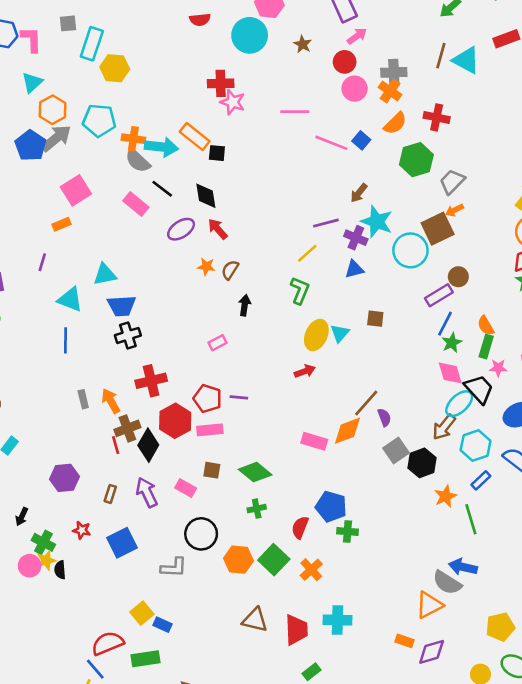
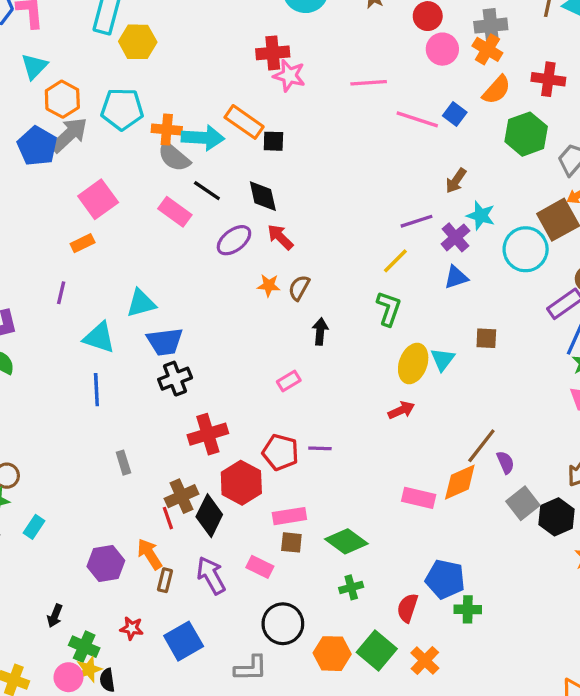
cyan star: (377, 222) -> (481, 216), size x0.7
purple cross: (356, 238) -> (455, 237), turned 30
orange arrow: (111, 401) -> (150, 554), moved
pink rectangle: (210, 430) -> (289, 516), moved

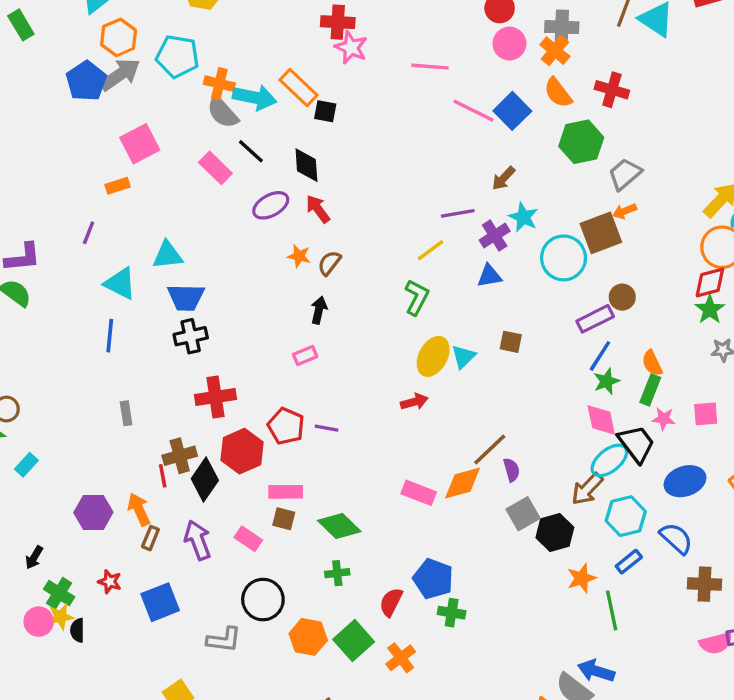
orange semicircle: (496, 90) -> (558, 93), turned 92
blue square: (455, 114) -> (512, 111), size x1.5
black arrow: (320, 332) -> (319, 310), moved

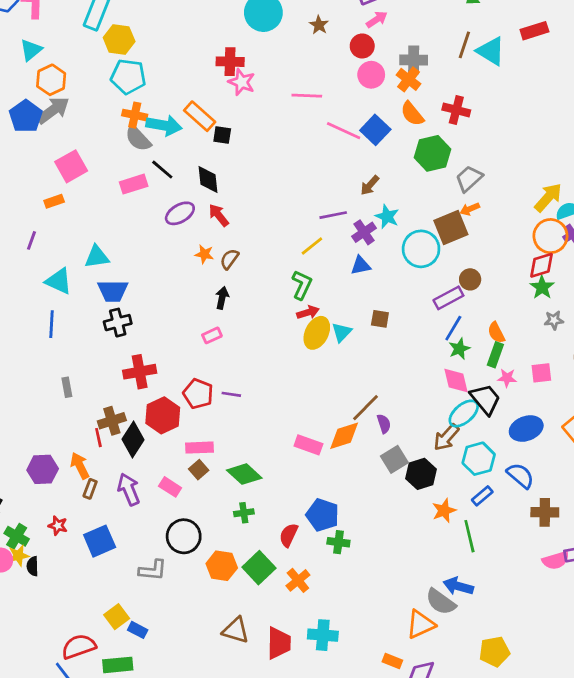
cyan pentagon: (177, 56) -> (128, 77), moved
pink rectangle: (215, 168) -> (134, 184), turned -60
red arrow: (414, 402) -> (308, 312), moved
brown square: (284, 519) -> (199, 470), turned 36

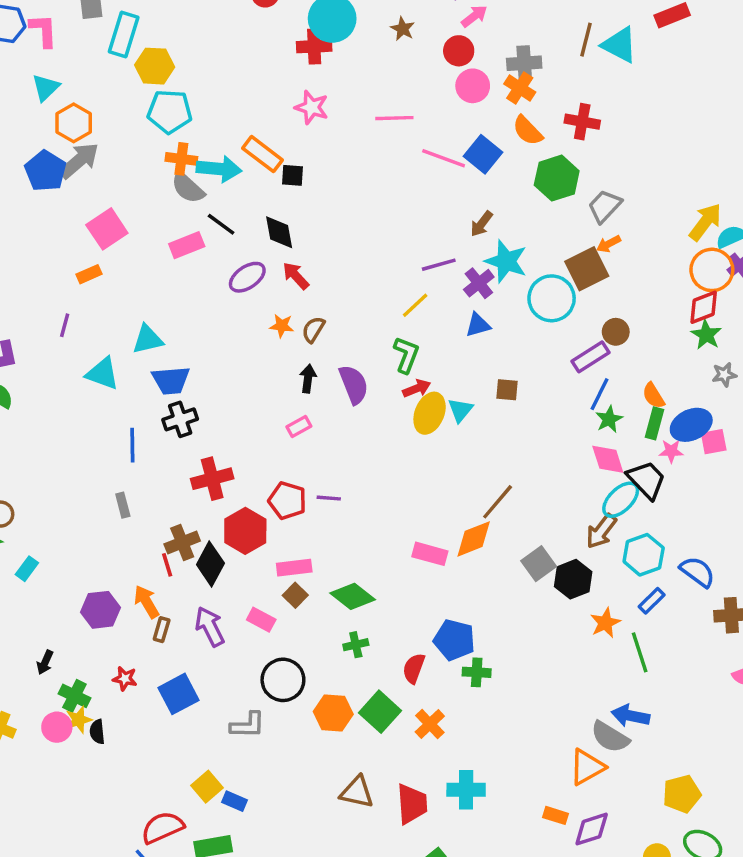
red cross: (230, 62) -> (314, 46), moved
cyan star: (387, 217) -> (506, 261), size x1.4
blue line: (51, 324) -> (132, 445), moved
purple semicircle: (384, 424) -> (354, 384), moved, size x1.6
blue ellipse: (526, 429) -> (691, 425), moved

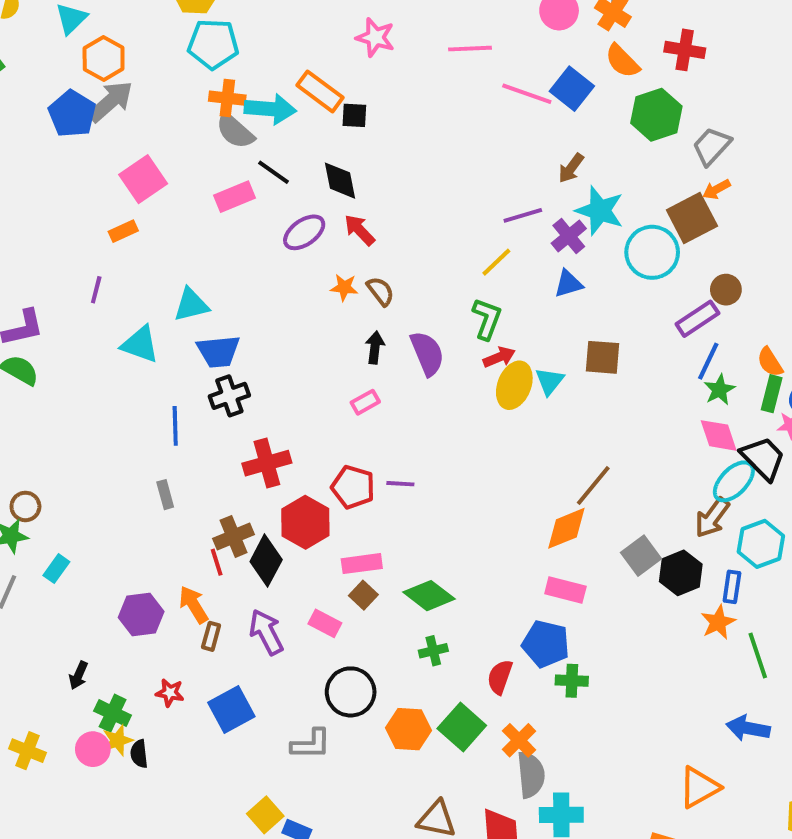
brown semicircle: (313, 329) -> (380, 291), turned 112
brown square: (507, 390) -> (603, 357), size x1.4
pink rectangle: (430, 554) -> (565, 590), moved
blue rectangle: (652, 601) -> (732, 587), moved, turned -36
gray semicircle: (610, 737) -> (531, 775), moved, turned -126

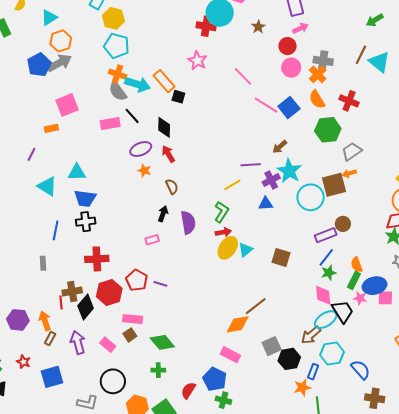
pink line: (470, 49) -> (243, 76), turned 35
orange star: (344, 287) -> (144, 171), moved
brown square: (603, 357) -> (281, 258), moved

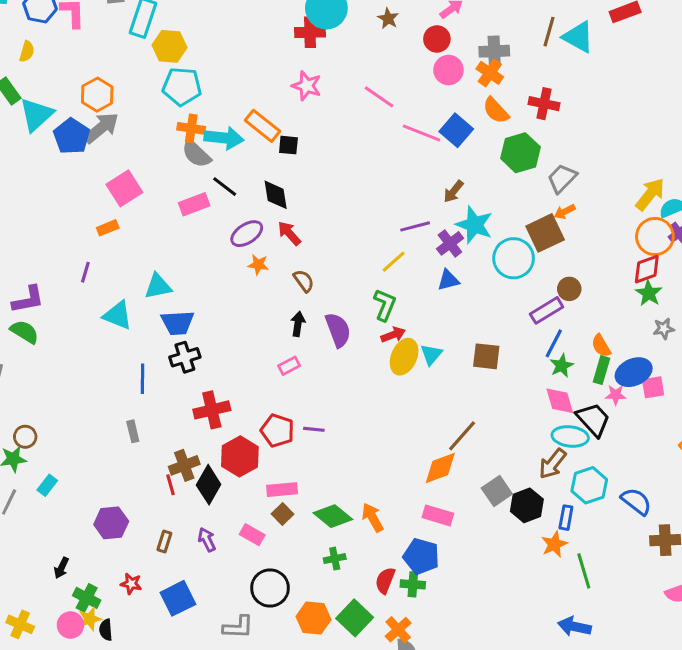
cyan triangle: (49, 18) -> (36, 115), moved, size x1.4
cyan ellipse: (326, 320) -> (570, 436), turned 50
orange arrow: (45, 321) -> (373, 518), moved
purple arrow: (78, 342) -> (207, 540), size x0.7
green cross: (223, 400) -> (413, 584), moved

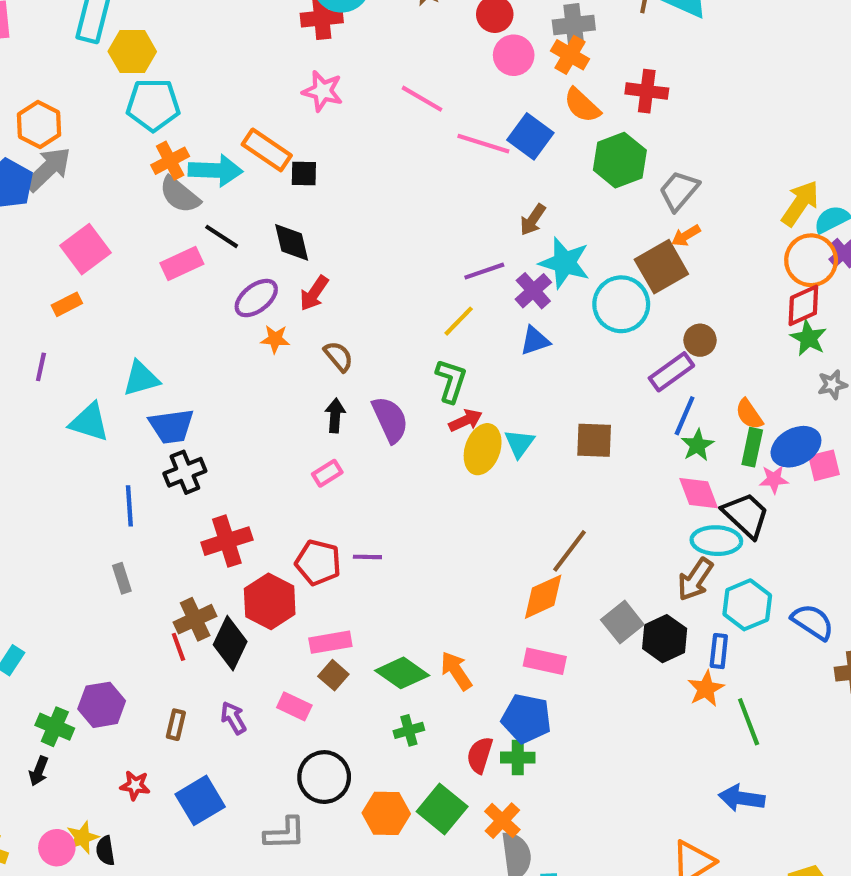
orange cross: (191, 128) -> (170, 161), turned -32
red arrow: (289, 233) -> (314, 293), turned -100
green cross: (87, 598) -> (55, 727), moved

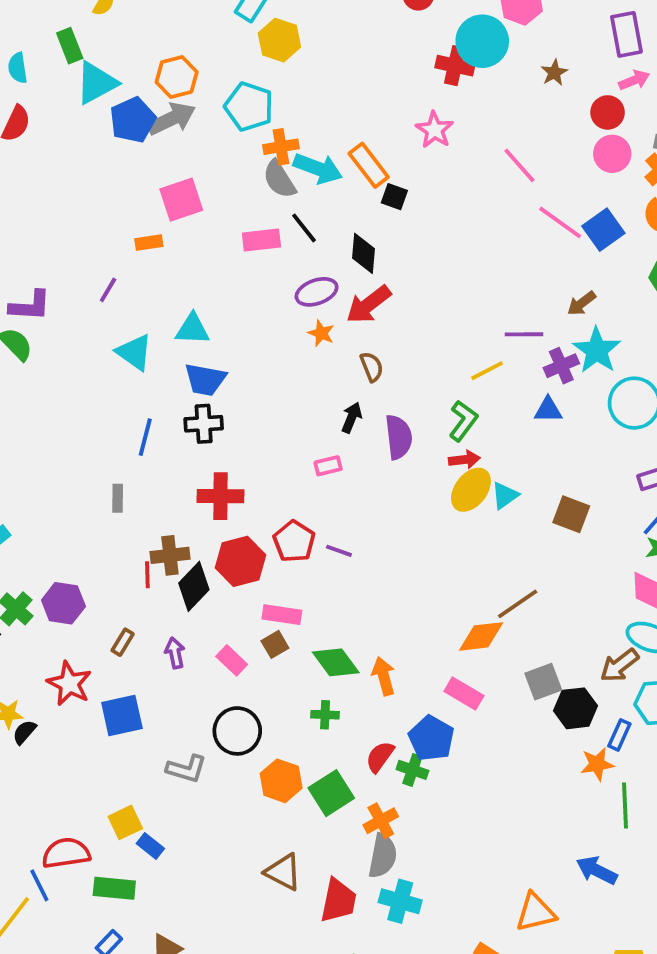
cyan pentagon: (153, 105) -> (249, 107), moved
red arrow: (314, 293) -> (369, 304), size x1.4
red star: (135, 785) -> (69, 684), size x1.6
black semicircle: (105, 851) -> (24, 732), turned 32

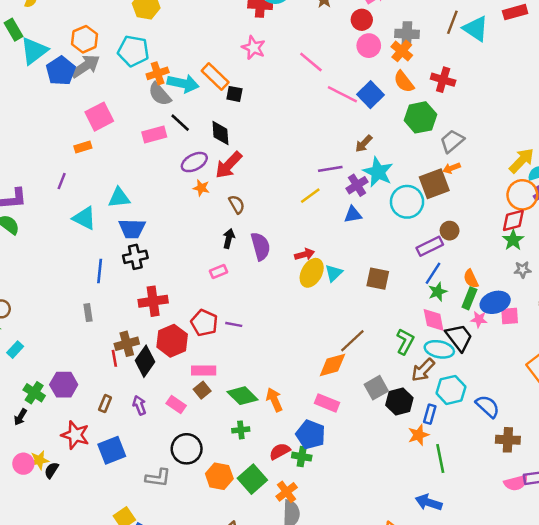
green L-shape: (463, 421) -> (405, 342), moved
red semicircle: (380, 757) -> (280, 451), turned 35

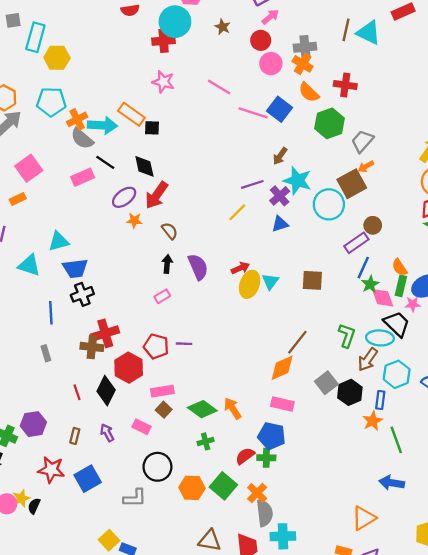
pink diamond: (434, 320) -> (383, 298), moved
brown cross: (127, 344) -> (92, 347), moved, turned 30

